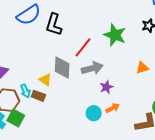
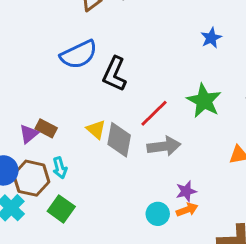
yellow triangle: (45, 80) -> (96, 129), moved
purple star: (106, 87) -> (186, 191), moved
brown rectangle: (38, 96) -> (46, 128), moved
green square: (16, 118) -> (61, 209), moved

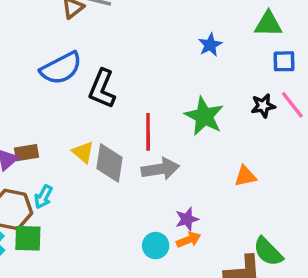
red line: (154, 113) -> (148, 132), turned -44
brown rectangle: (46, 128) -> (27, 153), turned -35
cyan arrow: (60, 168) -> (43, 197), turned 45
green square: (61, 209) -> (28, 238), moved, turned -32

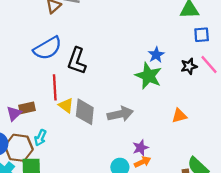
blue star: (210, 45) -> (156, 55), moved
red line: (148, 132) -> (55, 87), moved

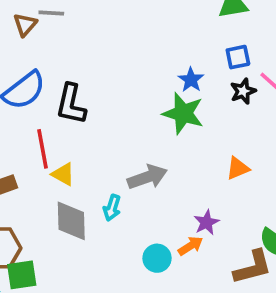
blue square: (202, 35) -> (238, 57), moved
gray diamond: (85, 112) -> (71, 221), moved
cyan arrow: (40, 138) -> (112, 208), moved
purple star: (141, 148) -> (206, 222), moved

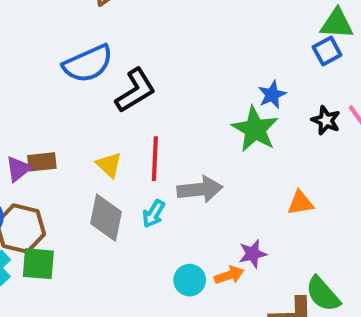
blue square: (238, 57) -> (327, 51), moved, turned -30
black star: (243, 91) -> (326, 120), turned 30
black L-shape: (71, 104) -> (135, 91), turned -147
red line: (42, 149) -> (155, 159), moved

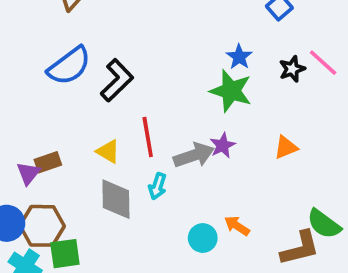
black star: (326, 120) -> (292, 69), turned -30
purple star: (253, 254) -> (223, 145), moved
orange arrow: (229, 275) -> (237, 226), turned -115

